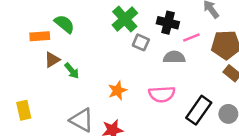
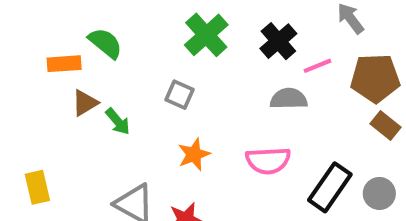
black cross: (168, 23) -> (278, 41), turned 35
gray square: (141, 42) -> (180, 95), moved

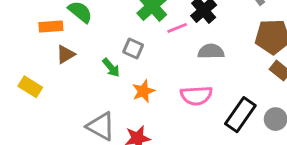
pink line: (318, 66) -> (177, 28), moved
green arrow: (118, 121) -> (111, 68), moved
yellow rectangle: (37, 187) -> (30, 87), moved, turned -45

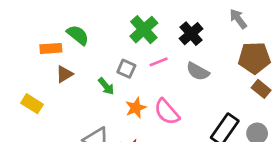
pink line: (177, 28) -> (159, 62), moved
gray semicircle: (211, 51) -> (198, 71), turned -150
pink semicircle: (196, 96) -> (167, 112), moved, turned 52

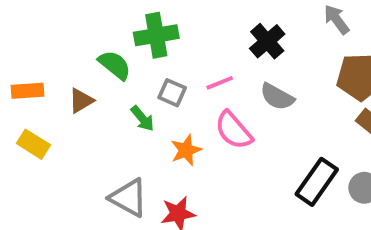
green cross: (144, 30) -> (156, 35), moved, turned 32
green semicircle: (78, 35) -> (115, 65), moved
orange rectangle: (51, 48) -> (28, 91), moved
pink semicircle: (167, 112) -> (234, 130), moved

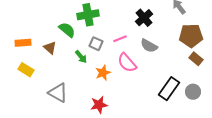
brown triangle: (81, 101) -> (50, 48), turned -48
gray triangle: (129, 198) -> (58, 93), moved

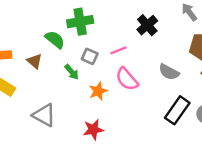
gray semicircle: (149, 46) -> (169, 72), moved

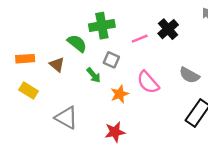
pink line: (118, 50) -> (140, 39), moved

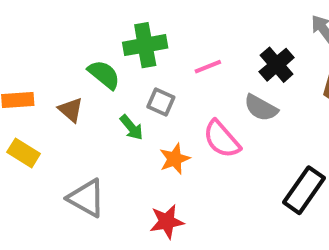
black cross: (168, 29) -> (277, 65), moved
gray semicircle: (189, 75) -> (261, 108), moved

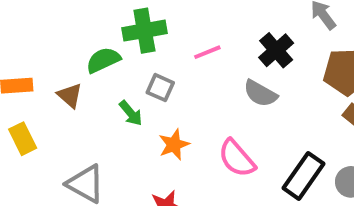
green semicircle: (104, 75) -> (103, 60), turned -64
pink semicircle: (222, 139) -> (237, 158), moved
yellow rectangle: (24, 153) -> (23, 139), turned 32

